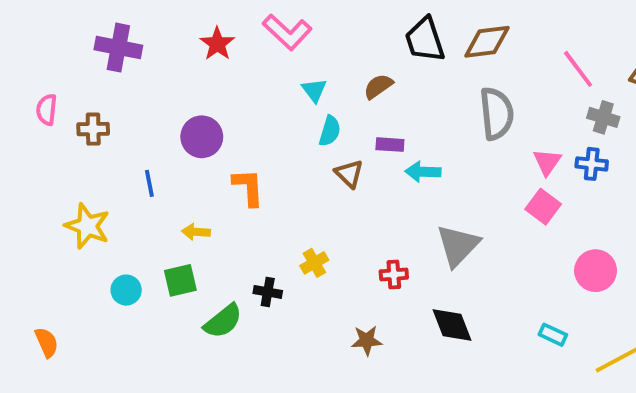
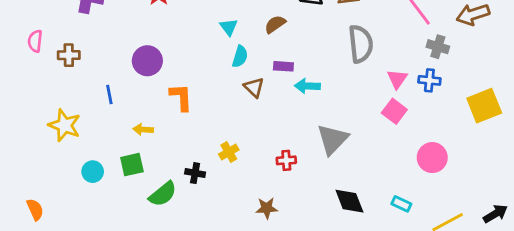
black diamond: (452, 325) -> (349, 201), moved

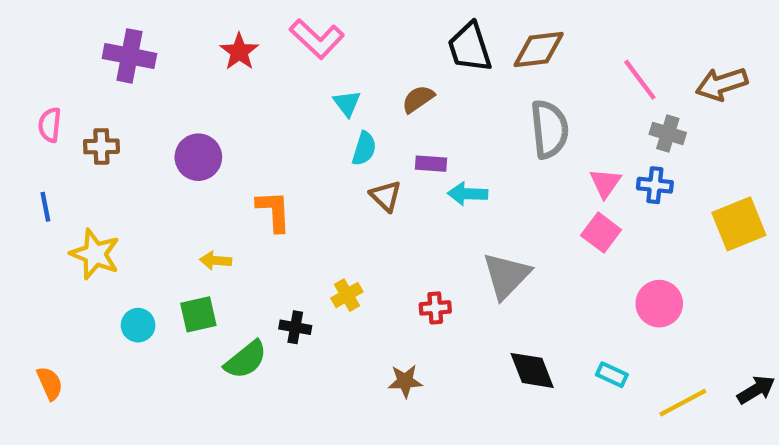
purple circle: (147, 61) -> (198, 157), moved
blue line: (109, 94) -> (45, 207), moved

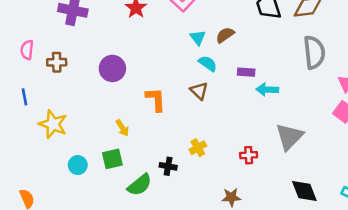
brown semicircle: (418, 99) -> (225, 35), moved
cyan semicircle: (364, 149) -> (208, 64), turned -72
brown triangle: (386, 196) -> (199, 91), moved
yellow arrow: (216, 261) -> (122, 128), turned -126

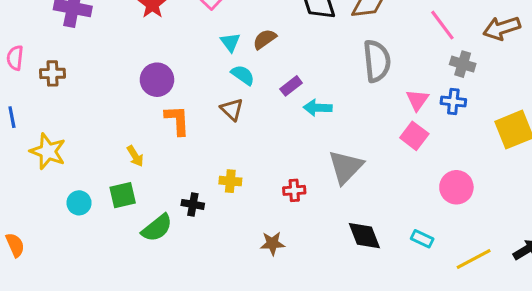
purple circle: (112, 68) -> (157, 80), moved
purple rectangle: (246, 72) -> (291, 86), turned -42
yellow cross: (198, 148) -> (230, 181), turned 35

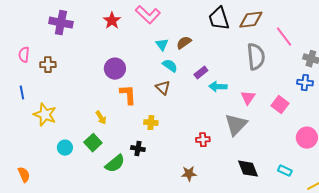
pink line: (442, 25) -> (284, 37), moved
pink triangle: (417, 100) -> (248, 98), moved
yellow cross: (230, 181) -> (151, 123), moved
green square: (123, 195) -> (93, 143), turned -30

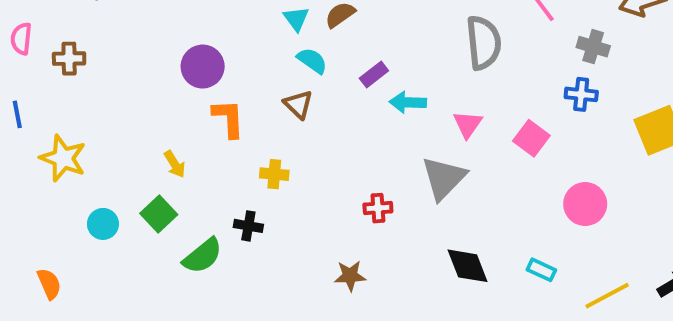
orange semicircle: (24, 175) -> (49, 284), moved

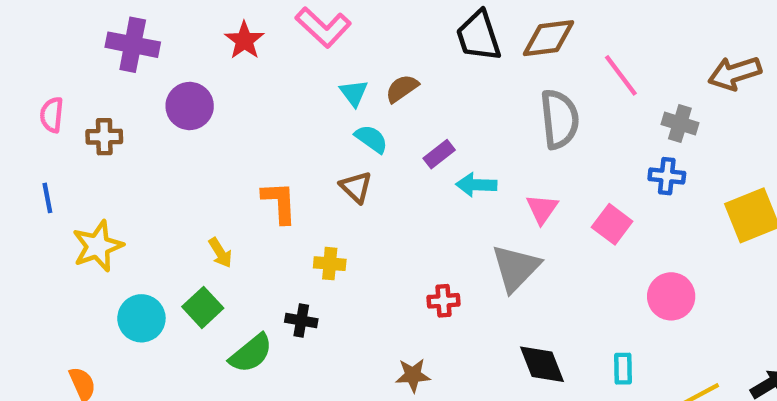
purple circle: (203, 67) -> (190, 106), moved
yellow star: (63, 158) -> (98, 246), turned 30
cyan circle: (103, 224) -> (141, 318), size x1.4
cyan rectangle: (541, 270) -> (623, 369), turned 64

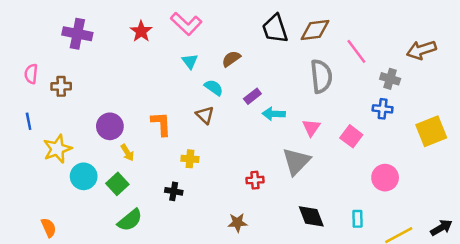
cyan triangle: (354, 93) -> (190, 61), moved
purple circle: (190, 106) -> (110, 126), moved
cyan circle: (141, 318) -> (84, 176), moved
green semicircle: (251, 353) -> (130, 220), moved

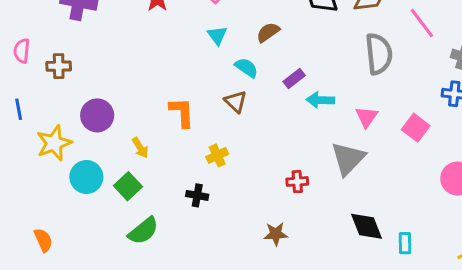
purple circle: (110, 126) -> (97, 115), moved
yellow cross: (190, 159) -> (217, 155), turned -30
cyan rectangle: (358, 219) -> (405, 243), moved

